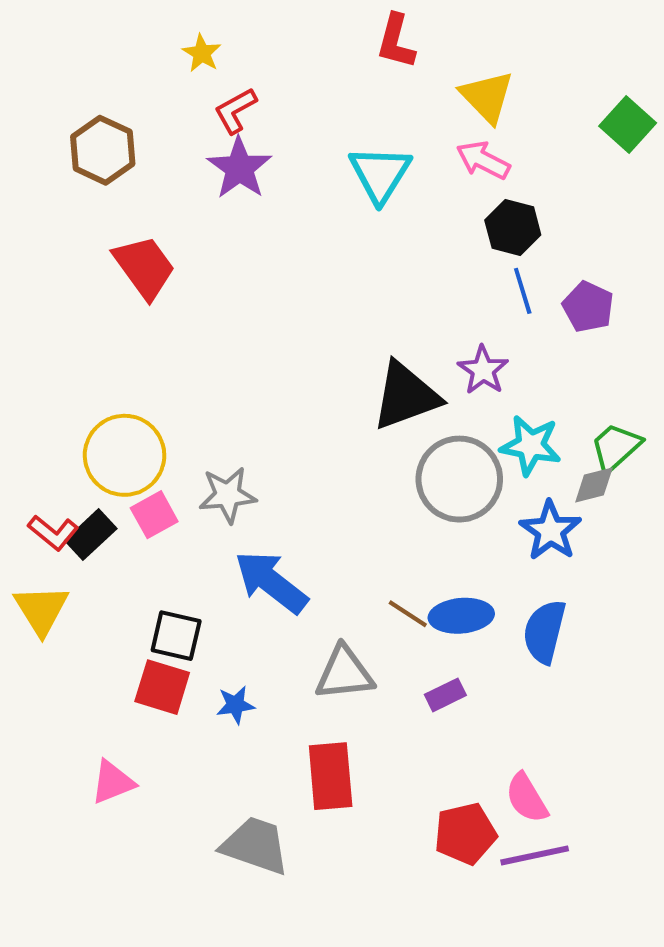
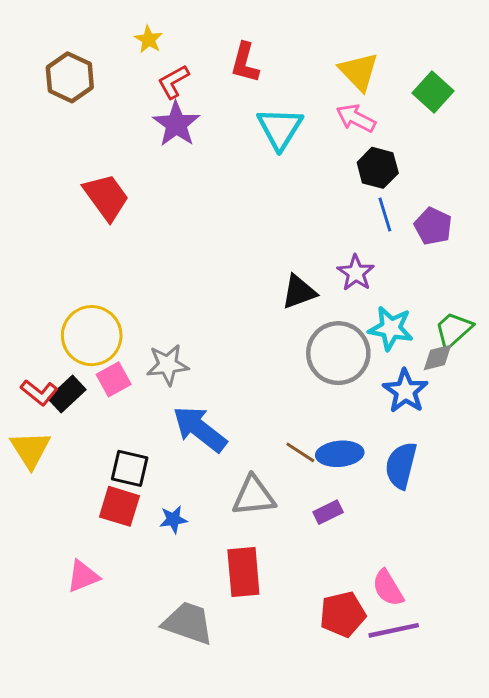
red L-shape: (396, 41) -> (245, 63), moved
green square: (628, 124) -> (433, 92), moved
brown hexagon: (103, 150) -> (70, 77), moved
black triangle: (406, 396) -> (299, 292), size x0.7

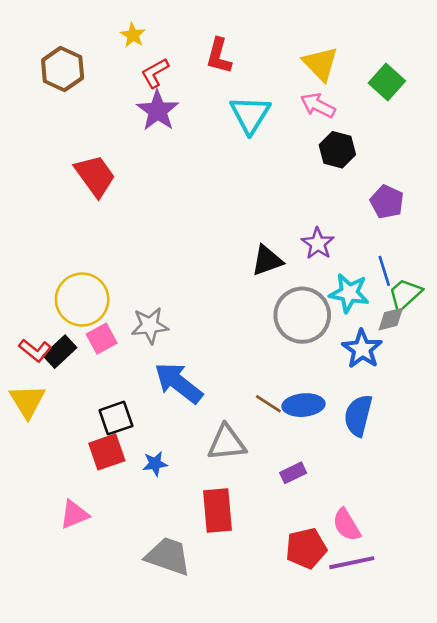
blue line: (385, 214) -> (384, 271), moved
black square: (130, 468) -> (116, 418), turned -32
red square: (119, 506) -> (107, 452), turned -36
purple rectangle: (328, 512) -> (293, 473), moved

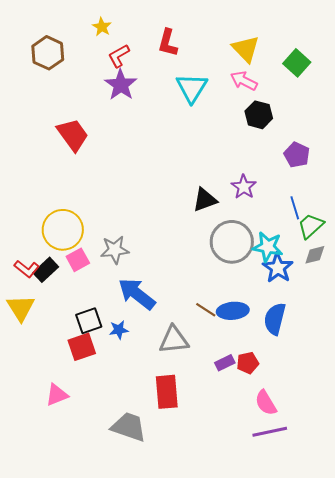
cyan star: (349, 293) -> (268, 247), moved
gray diamond: (391, 319) -> (315, 255), moved
blue star: (155, 464) -> (119, 330), moved
red pentagon: (306, 548) -> (248, 363), moved, size x0.7

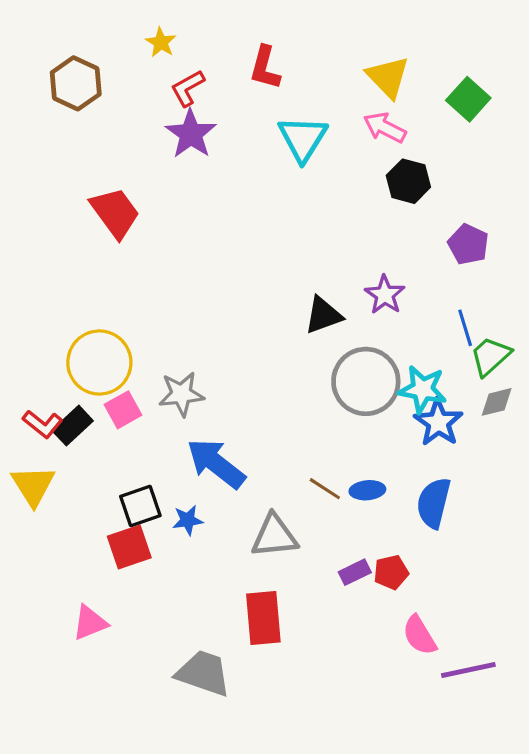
blue ellipse: (233, 311) -> (367, 490), size x0.7
purple line: (270, 432) -> (468, 670), moved

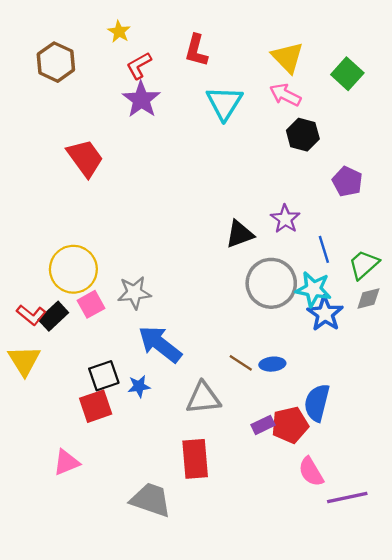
blue line: (465, 328) -> (324, 249), moved
blue semicircle: (434, 503) -> (317, 403), moved
red pentagon: (391, 572) -> (290, 425), size x1.4

